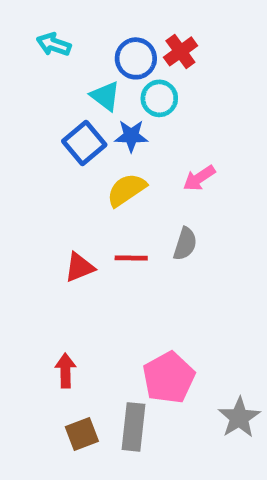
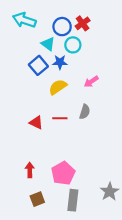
cyan arrow: (54, 44) -> (24, 20), size x1.5
red triangle: (80, 267) -> (36, 123), turned 48
pink pentagon: (169, 378) -> (63, 173), moved
gray rectangle: (134, 427) -> (73, 200), moved

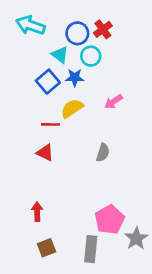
gray semicircle: (85, 112) -> (103, 153), moved
red line: (60, 118) -> (51, 124), moved
pink pentagon: (63, 173) -> (110, 220), moved

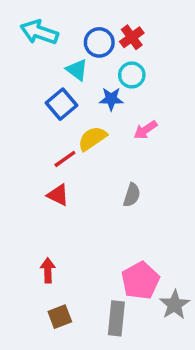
cyan circle: (91, 56) -> (132, 75), moved
blue star: (75, 78) -> (111, 99), moved
red line: (51, 124) -> (65, 159), turned -36

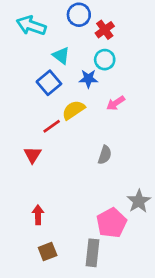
blue circle: (99, 42) -> (79, 15), moved
red triangle: (58, 195) -> (33, 155), moved, turned 36
gray star: (175, 305) -> (139, 201), moved

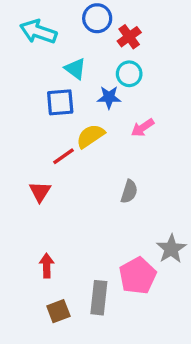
blue square: (49, 83) -> (60, 102), turned 35
gray rectangle: (92, 253) -> (99, 298), moved

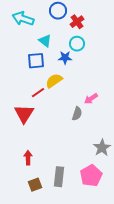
pink arrow: (143, 128) -> (91, 99), moved
red triangle: (40, 192) -> (24, 114), size x1.5
pink pentagon: (138, 276) -> (91, 176), moved

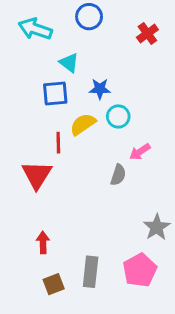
red cross: (77, 22) -> (147, 33), moved
cyan circle: (77, 44) -> (118, 116), moved
red line: (38, 93) -> (58, 143), turned -56

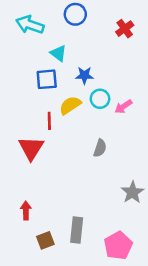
pink arrow: (140, 152) -> (123, 107), moved
red arrow: (43, 243) -> (26, 211), moved
pink pentagon: (140, 270) -> (118, 246), moved

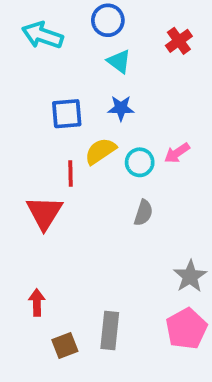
cyan triangle: (58, 53) -> (119, 61), moved
cyan circle: (100, 99) -> (140, 162), moved
pink pentagon: (118, 246) -> (186, 329), moved

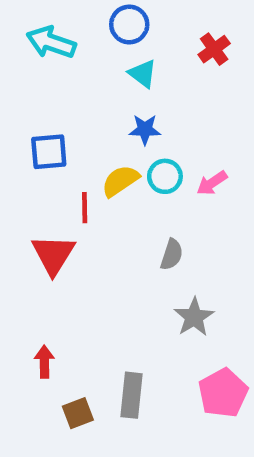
blue square: (67, 114) -> (49, 152), moved
cyan circle: (140, 162) -> (165, 176), moved
gray star: (190, 276) -> (194, 317), moved

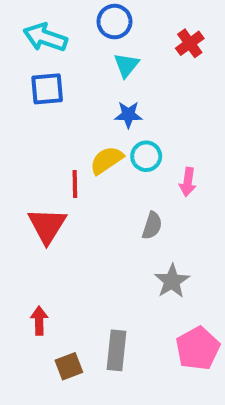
cyan triangle: (143, 74) -> (126, 65), turned 32
blue square: (49, 152) -> (47, 89), moved
pink arrow: (212, 183) -> (188, 182), moved, turned -48

